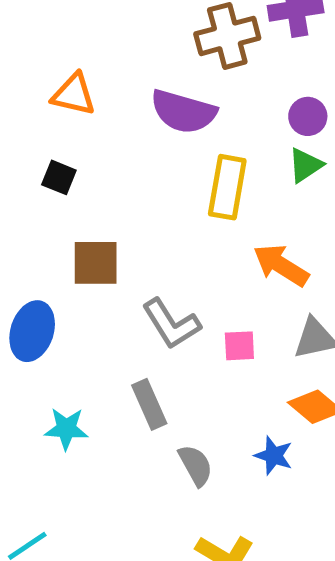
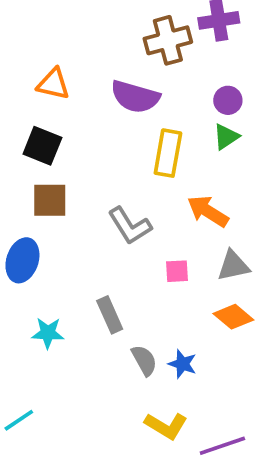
black square: (59, 177) -> (42, 146), size x1.5
brown square: (96, 263) -> (50, 200), moved
gray L-shape: (171, 324) -> (130, 226), moved
blue star: (274, 456) -> (182, 364), moved

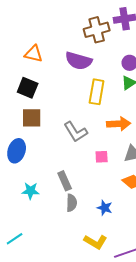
orange arrow: (208, 211) -> (119, 124), turned 145
gray semicircle: (144, 360) -> (72, 203), moved, turned 30

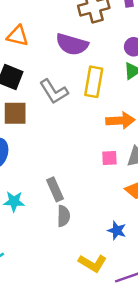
gray L-shape: (76, 132) -> (54, 91), moved
pink square: (102, 157) -> (109, 158), moved
blue star: (105, 208) -> (117, 231), moved

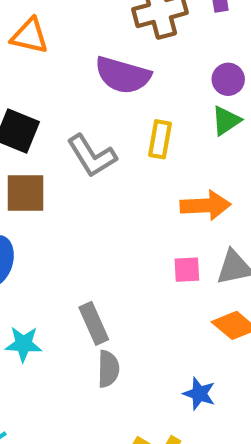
orange triangle: (18, 36) -> (30, 36), moved
yellow rectangle: (94, 82) -> (160, 139), size x0.7

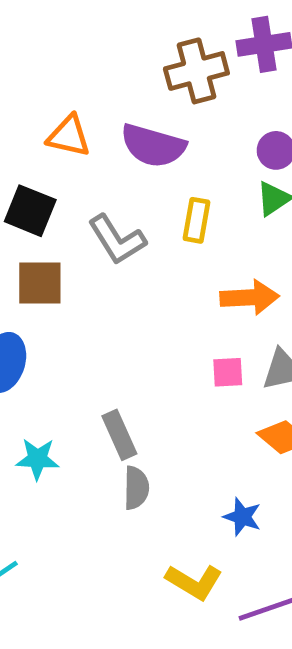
orange triangle: (30, 36) -> (69, 136), moved

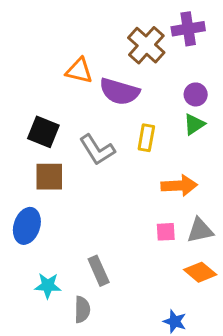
brown cross: (196, 71) -> (146, 45), turned -33
orange triangle: (69, 136) -> (79, 71), moved
gray semicircle: (136, 488) -> (82, 310), moved

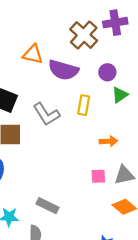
purple circle: (196, 94) -> (107, 72), moved
orange arrow: (179, 186) -> (109, 141), size x0.7
gray rectangle: (99, 271) -> (48, 206), turned -40

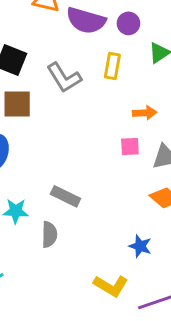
purple circle: (107, 72) -> (128, 23), moved
pink square: (98, 176) -> (130, 147), moved

